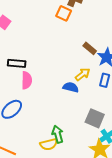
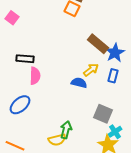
brown rectangle: (90, 48) -> (98, 44), size x1.5
green arrow: (58, 134) -> (66, 130), turned 30

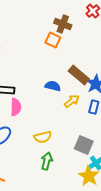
blue semicircle: (79, 83) -> (53, 86), moved
yellow semicircle: (57, 140) -> (43, 137), moved

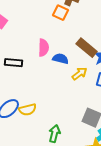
pink semicircle: (16, 107) -> (44, 48), moved
yellow semicircle: (43, 137) -> (28, 110), moved

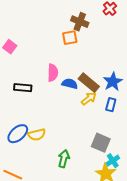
orange square: (61, 13) -> (70, 38), turned -35
brown rectangle: (87, 48) -> (89, 83), moved

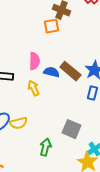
yellow arrow: (89, 99) -> (33, 88), moved, turned -77
gray square: (101, 143) -> (71, 129), moved

